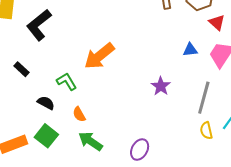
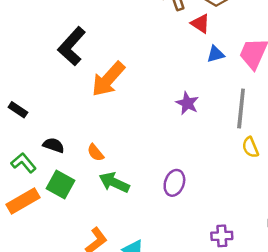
red triangle: (217, 22) -> (200, 24), moved
black L-shape: (39, 25) -> (72, 46), moved
green L-shape: (67, 82) -> (24, 163), moved

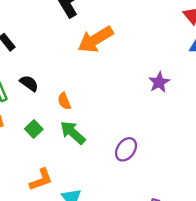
green square: (61, 185) -> (34, 129), moved, size x0.7

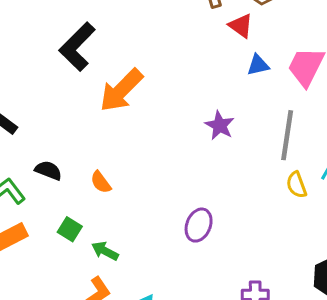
green arrow: (73, 133) -> (105, 251), moved, size x0.7

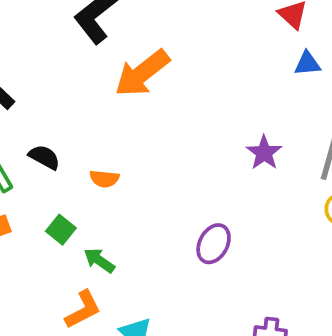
purple star: (220, 125) -> (264, 153), moved
orange semicircle: (101, 182) -> (104, 179), turned -55

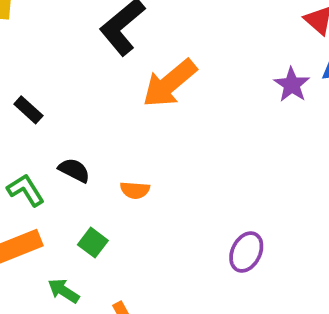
purple star: (264, 153) -> (292, 85), moved
green arrow: (99, 260) -> (64, 291), moved

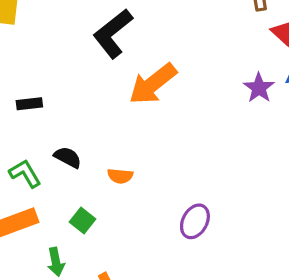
black rectangle: (28, 110) -> (29, 104), turned -50
purple ellipse: (246, 252) -> (195, 221), moved
green arrow: (64, 291) -> (56, 262), turned -136

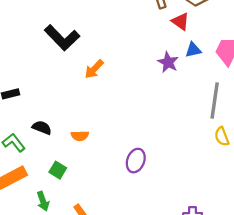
black L-shape: (113, 33) -> (62, 38), turned -88
orange arrow: (153, 84) -> (94, 69), size x0.6

